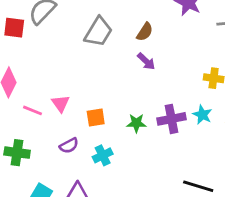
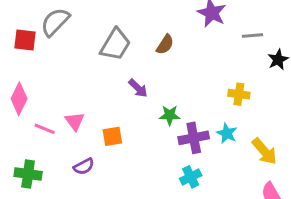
purple arrow: (146, 61) -> (138, 88), moved
green star: (136, 123) -> (170, 115), moved
cyan cross: (103, 155) -> (191, 177), moved

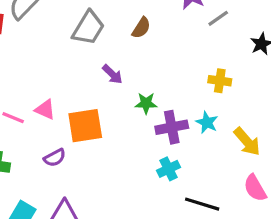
gray line: (252, 35) -> (218, 18), moved, turned -30
pink triangle: (75, 121) -> (45, 110), turned -30
orange square: (112, 136) -> (85, 126), size x1.6

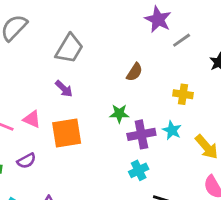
brown semicircle: (141, 28) -> (134, 72), moved
purple arrow: (112, 74) -> (64, 89), moved
purple semicircle: (55, 158) -> (26, 161), moved

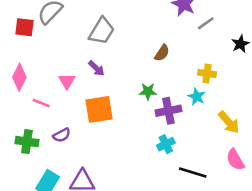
pink triangle: (32, 119) -> (67, 81), moved, turned 36
cyan star: (172, 130) -> (197, 97), moved

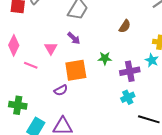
green star: (148, 91) -> (105, 58), moved
purple semicircle: (62, 135) -> (61, 90), moved
green cross: (27, 142) -> (18, 105), moved

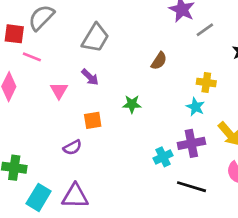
pink line: (31, 65) -> (32, 57), moved
orange square: (76, 70) -> (93, 120), size x0.6
purple cross: (130, 71) -> (191, 143), moved

